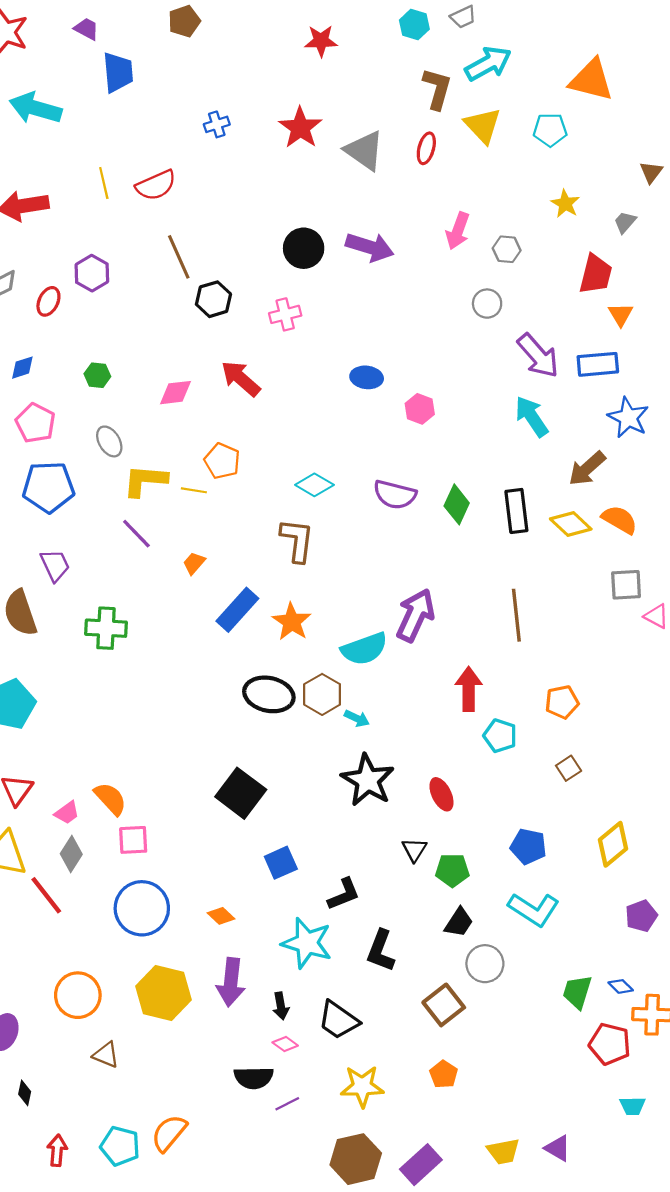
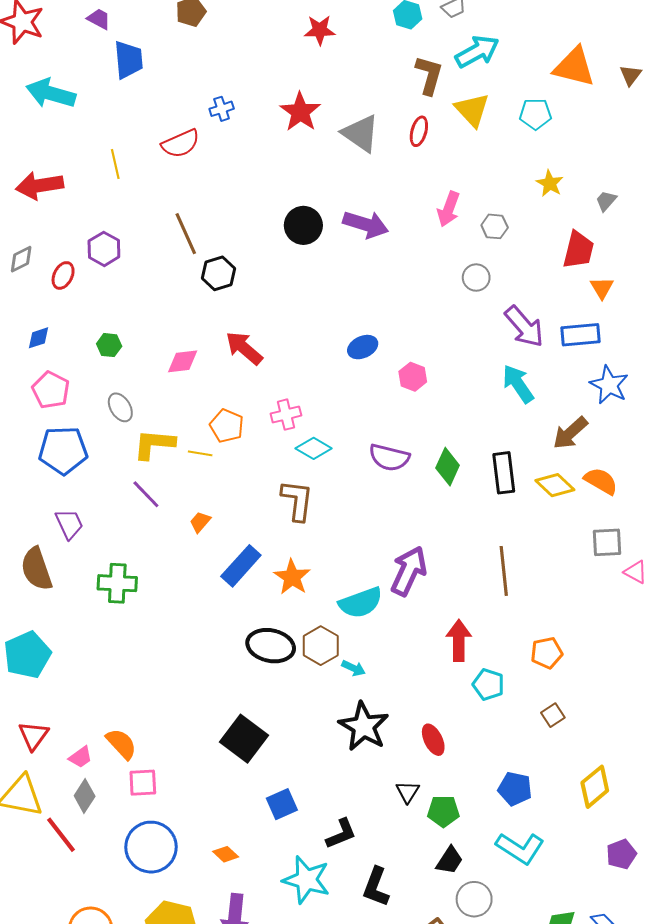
brown triangle: (651, 172) -> (631, 75), moved
red semicircle: (156, 185) -> (181, 144), moved
pink cross: (285, 314) -> (286, 415), moved
blue ellipse: (367, 377) -> (363, 347), turned -32

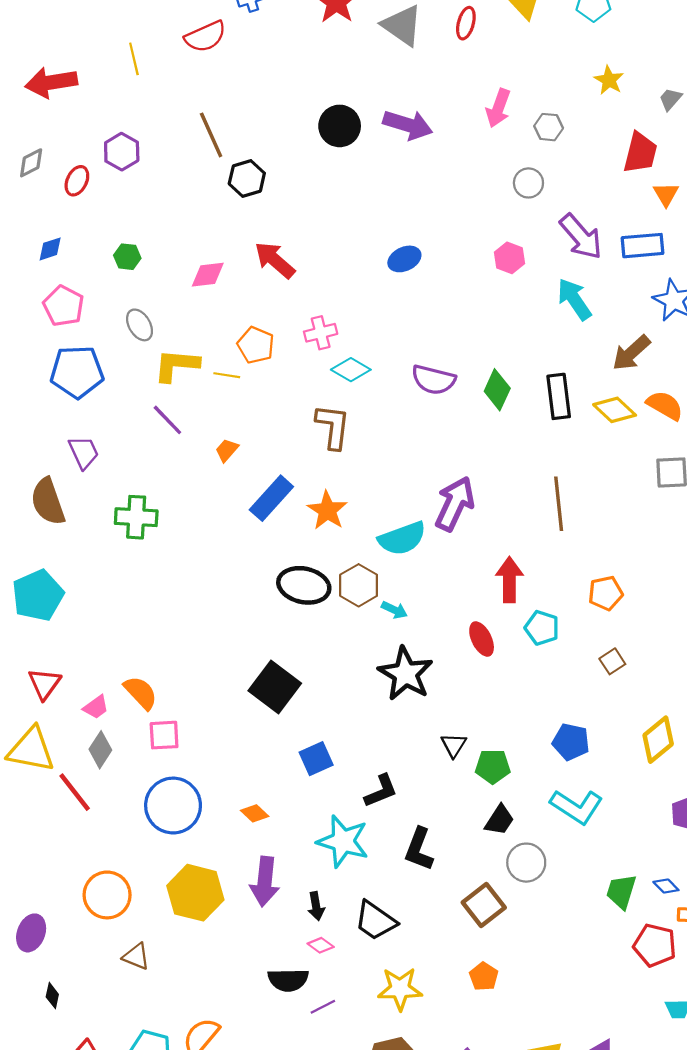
pink hexagon: (413, 377) -> (509, 258), moved
red ellipse: (433, 740) -> (482, 639), moved

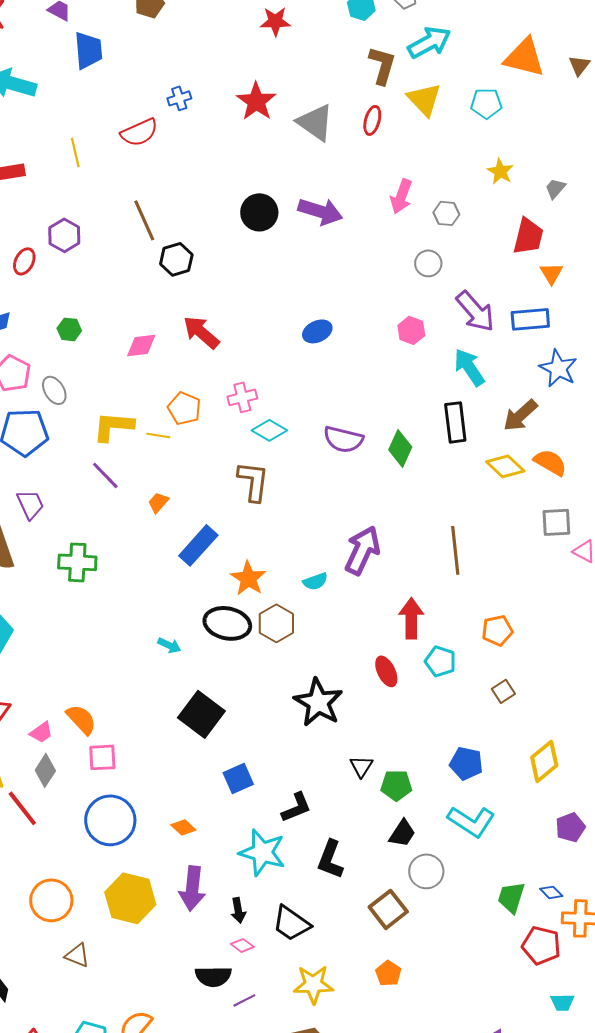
gray ellipse: (140, 325) -> (54, 390), moved
black rectangle: (559, 396) -> (455, 422), moved
orange star: (327, 510) -> (248, 578), moved
cyan semicircle: (402, 538) -> (315, 581), size x0.6
cyan arrow: (394, 610) -> (169, 645), moved

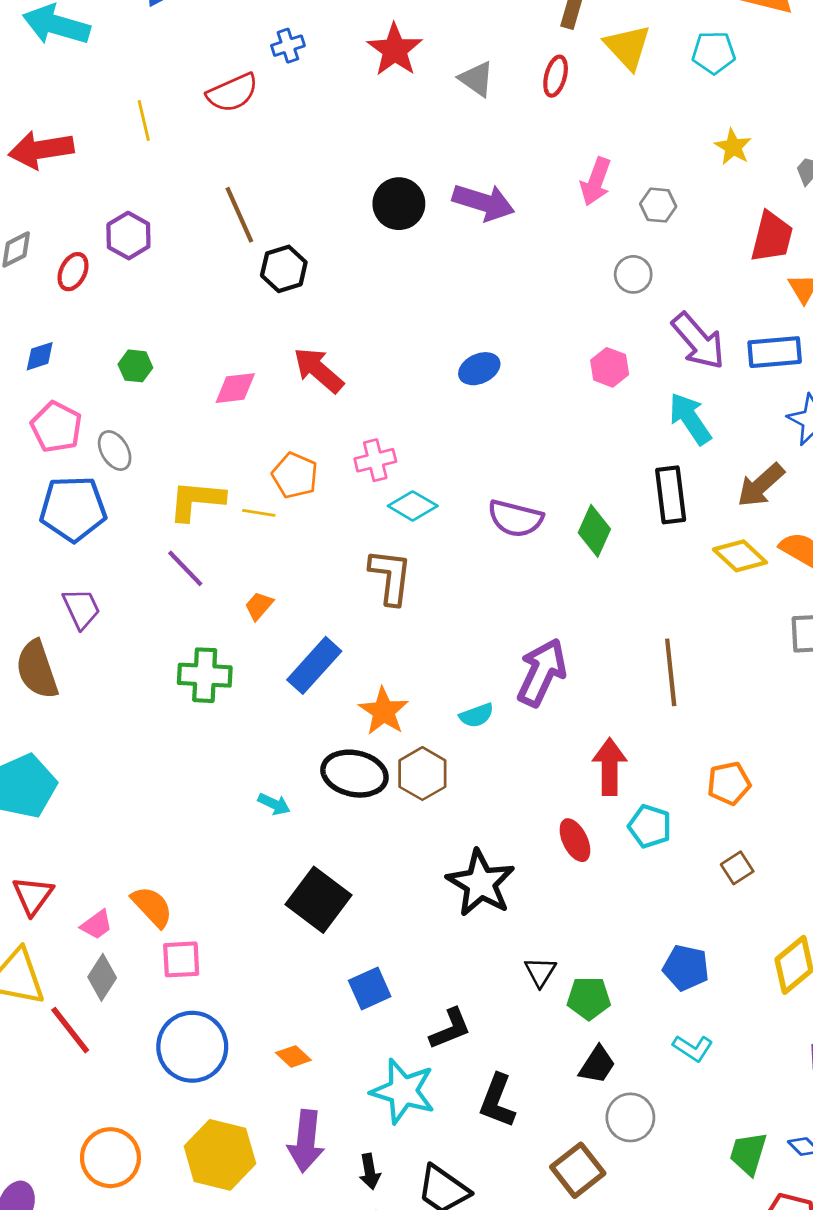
gray triangle: (315, 122) -> (477, 79), size x0.7
green cross: (77, 562) -> (205, 675), moved
cyan L-shape: (471, 821) -> (693, 1048), size x0.6

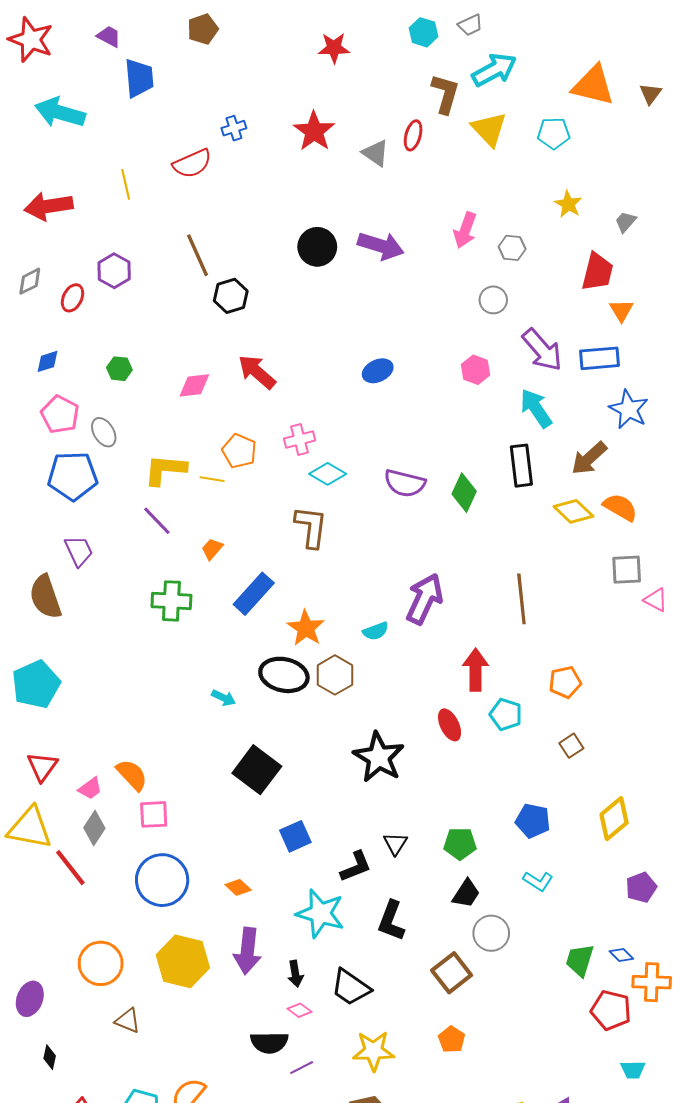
red ellipse: (556, 76) -> (413, 135), moved
black triangle: (540, 972) -> (395, 844), moved

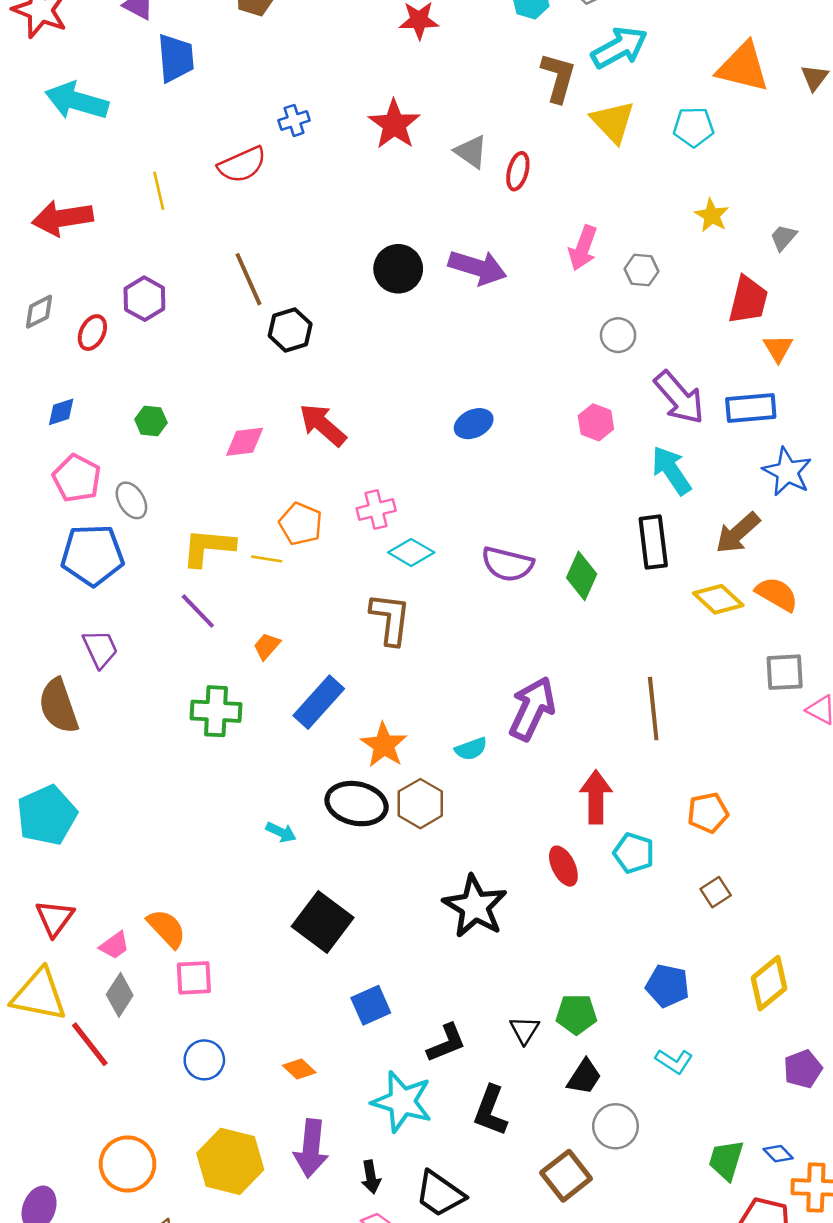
red ellipse: (413, 135) -> (518, 171), moved
black triangle: (395, 844) -> (524, 1030), moved
blue circle: (162, 880) -> (204, 1060), size x0.6

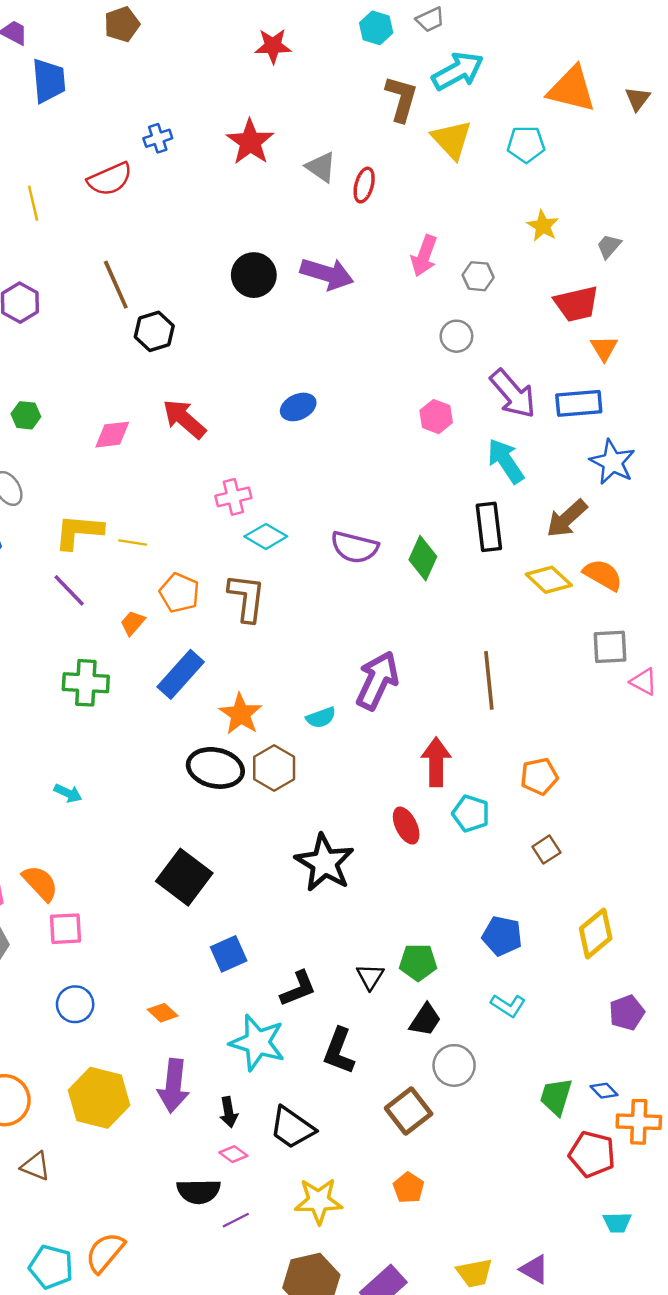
red trapezoid: (748, 300) -> (576, 304), turned 63
blue ellipse: (474, 424) -> (298, 407), moved
orange pentagon: (301, 524) -> (179, 593), moved
cyan arrow: (281, 832) -> (68, 793), moved

